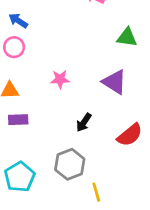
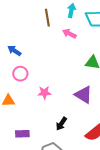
pink circle: (14, 47) -> (20, 74), moved
purple rectangle: (18, 120) -> (22, 134), moved

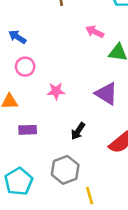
pink arrow: (69, 34) -> (95, 32), moved
purple rectangle: (22, 134) -> (28, 130), moved

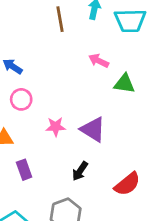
purple triangle: (106, 94) -> (93, 130), moved
purple rectangle: (28, 130) -> (24, 170), turned 72

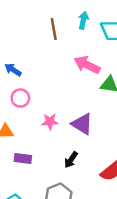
pink arrow: (99, 61) -> (87, 65), size x1.5
purple rectangle: (24, 170) -> (23, 159), turned -63

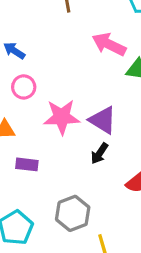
pink star: (50, 122) -> (62, 117), size x1.6
black arrow: (71, 160) -> (100, 153), moved

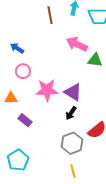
purple rectangle: (27, 164) -> (25, 120), turned 32
gray hexagon: (73, 213) -> (72, 143), moved

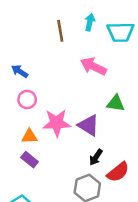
green triangle: (95, 60) -> (116, 103), moved
orange triangle: (11, 98) -> (30, 136), moved
black arrow: (71, 113) -> (96, 157), moved

